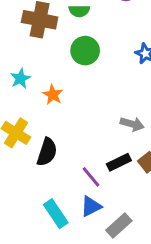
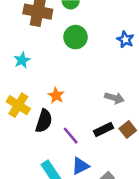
orange star: (53, 95) -> (56, 95), moved
purple line: (91, 177) -> (71, 136), moved

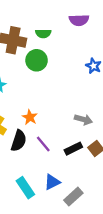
green circle: (76, 37) -> (37, 60), moved
purple line: (71, 136) -> (43, 144), moved

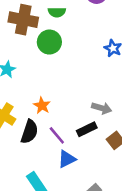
black rectangle: (73, 149) -> (87, 129), moved
blue triangle: (52, 182) -> (67, 159), moved

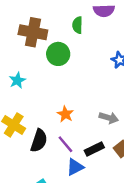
green semicircle: (57, 12) -> (77, 25), moved, turned 91
orange star: (42, 106) -> (65, 114), moved
black rectangle: (87, 129) -> (94, 149), moved

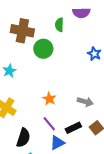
black semicircle: (39, 141) -> (23, 138), moved

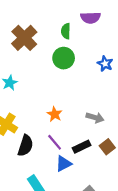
brown cross: (22, 31) -> (24, 38), turned 35
green circle: (43, 49) -> (64, 58), moved
black semicircle: (23, 138) -> (25, 146), moved

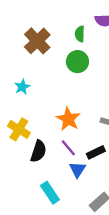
orange star: (55, 114) -> (68, 119), size x1.5
blue triangle: (64, 164) -> (77, 170), turned -30

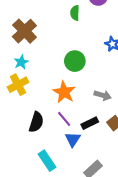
brown cross: (37, 41) -> (24, 31), moved
green circle: (77, 62) -> (75, 61), moved
yellow cross: (19, 129) -> (18, 85), moved, turned 30

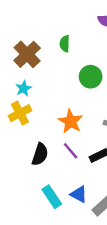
green semicircle: (75, 13) -> (65, 44), moved
green circle: (75, 61) -> (91, 77), moved
blue triangle: (73, 139) -> (79, 194), moved, turned -35

